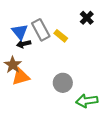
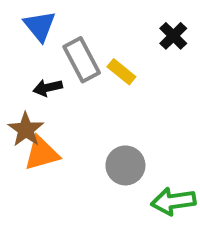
blue triangle: (20, 32) -> (40, 26), moved

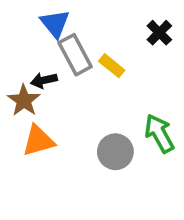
blue triangle: (40, 26) -> (55, 24), moved
brown star: (26, 130) -> (24, 100), moved
green arrow: (173, 201) -> (159, 133), moved, turned 69

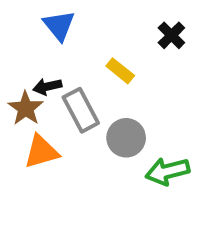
gray rectangle: (75, 55) -> (81, 110), moved
green arrow: (159, 133) -> (168, 171), moved, turned -75
gray circle: (115, 152) -> (126, 138), moved

